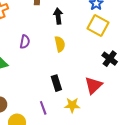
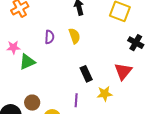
yellow semicircle: (60, 44) -> (74, 36), moved
purple line: (43, 108) -> (76, 100), turned 32

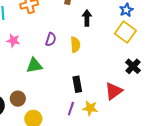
green triangle: (27, 62) -> (34, 65), moved
purple line: (76, 100) -> (71, 109), moved

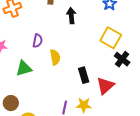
yellow square: (125, 32) -> (111, 38), moved
yellow semicircle: (75, 45) -> (55, 57), moved
black rectangle: (77, 84) -> (84, 75), moved

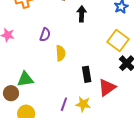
green triangle: (24, 68) -> (25, 79), moved

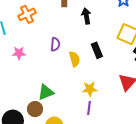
black rectangle: (87, 74) -> (97, 50), moved
yellow star: (83, 104) -> (90, 89), moved

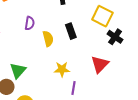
green triangle: (46, 92) -> (18, 71), turned -30
purple line: (89, 108) -> (73, 88), moved

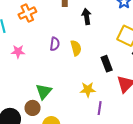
black rectangle: (71, 31) -> (107, 64), moved
yellow semicircle: (48, 39) -> (76, 48), moved

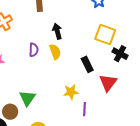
black arrow: (87, 17) -> (57, 31), moved
brown circle: (33, 108) -> (10, 112), moved

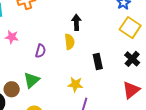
yellow square: (105, 35) -> (130, 28), moved
purple semicircle: (34, 50) -> (40, 51), moved
red triangle: (108, 83) -> (131, 90), moved

